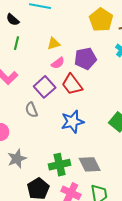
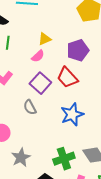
pink semicircle: (58, 63) -> (38, 56), moved

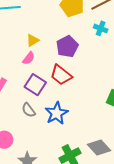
blue star: (72, 114) -> (57, 113), moved

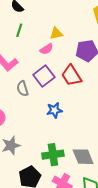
gray semicircle: (29, 110) -> (23, 89), moved
blue star: (57, 113) -> (54, 110), size x0.7

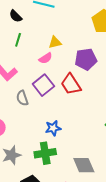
blue star: (54, 110) -> (53, 128), moved
green cross: (53, 155) -> (45, 153), moved

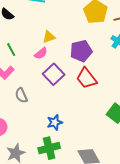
green line: (18, 40) -> (11, 50), moved, turned -40
red trapezoid: (71, 84) -> (86, 78), moved
purple square: (43, 85) -> (54, 74), moved

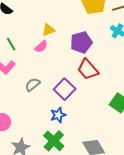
purple square: (54, 74) -> (65, 89), moved
gray semicircle: (21, 95) -> (33, 85), moved, turned 77
green cross: (49, 148) -> (54, 141), turned -30

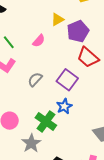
yellow triangle: (48, 30) -> (57, 20), moved
green cross: (54, 141) -> (46, 121), moved

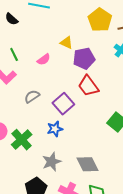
yellow triangle: (57, 20) -> (66, 43), turned 40
green cross: (46, 121) -> (22, 140), moved
gray star: (31, 143) -> (52, 162), moved

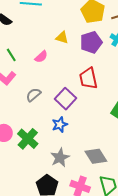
purple pentagon: (84, 58) -> (91, 42), moved
red trapezoid: (88, 86) -> (88, 78), turned 30

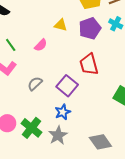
gray star: (60, 158) -> (58, 135), moved

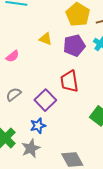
pink semicircle: (41, 45) -> (13, 56), moved

